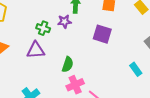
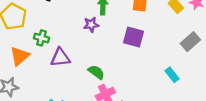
green cross: (43, 28) -> (41, 38), moved
green semicircle: (68, 64) -> (96, 72), turned -70

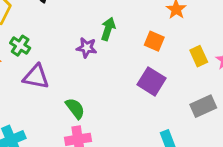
purple square: (134, 37) -> (152, 81), moved

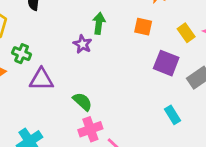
purple star: (87, 48) -> (83, 44), turned 30
purple square: (152, 81) -> (166, 63), moved

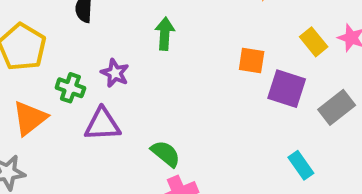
green arrow: (99, 23) -> (165, 34), moved
orange square: (143, 27) -> (252, 60), moved
purple star: (83, 44) -> (115, 73), moved

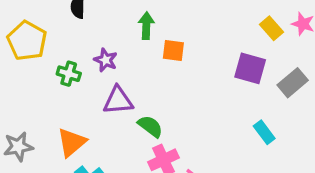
orange square: (252, 60) -> (173, 51), moved
orange triangle: (30, 118) -> (72, 142), moved
purple triangle: (102, 124) -> (118, 100), moved

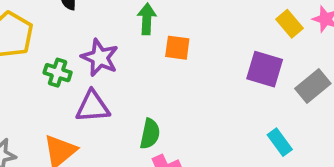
purple star: (106, 60) -> (100, 58), size x1.4
purple triangle: (118, 100) -> (93, 107), moved
green semicircle: (150, 126) -> (150, 134), turned 64

